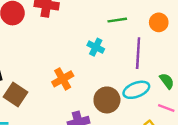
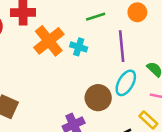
orange cross: (63, 79) -> (49, 41), moved, size x1.4
cyan ellipse: (136, 90) -> (126, 83), turned -30

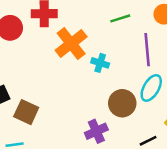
cyan cross: (79, 47) -> (100, 63), moved

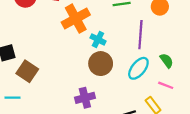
brown circle: (122, 103) -> (101, 64), moved

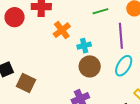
orange cross: (76, 19) -> (62, 30), size x0.7
cyan cross: (98, 39) -> (84, 46), turned -32

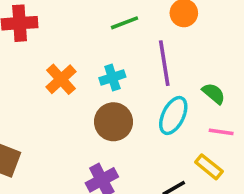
orange cross: (62, 30) -> (61, 79), moved
cyan cross: (84, 46) -> (112, 77), moved

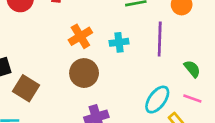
cyan ellipse: (173, 115) -> (157, 100), moved
brown circle: (113, 122) -> (84, 73), moved

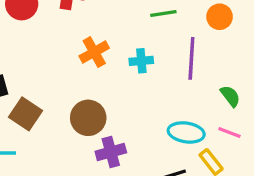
brown circle: (84, 73) -> (88, 118), moved
cyan ellipse: (157, 100) -> (186, 132), turned 60

